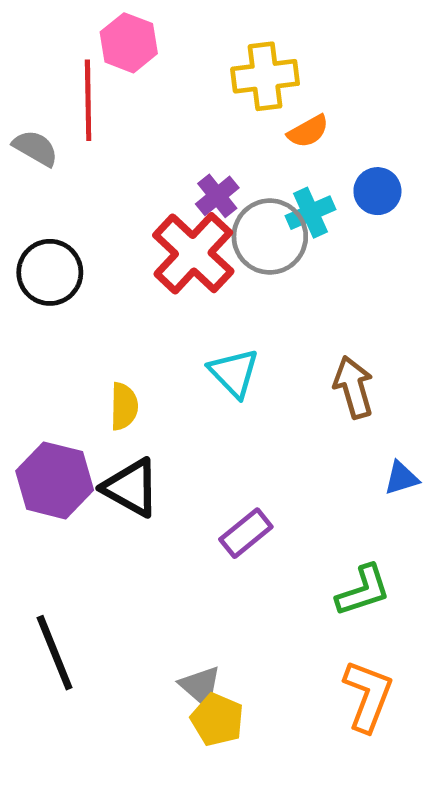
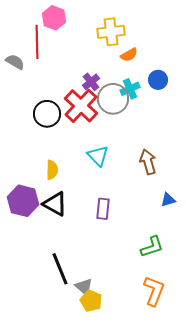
black circle: (50, 272) -> (47, 114), moved
purple rectangle: (246, 533) -> (103, 209), moved, turned -45
black line: (55, 653) -> (60, 269), moved

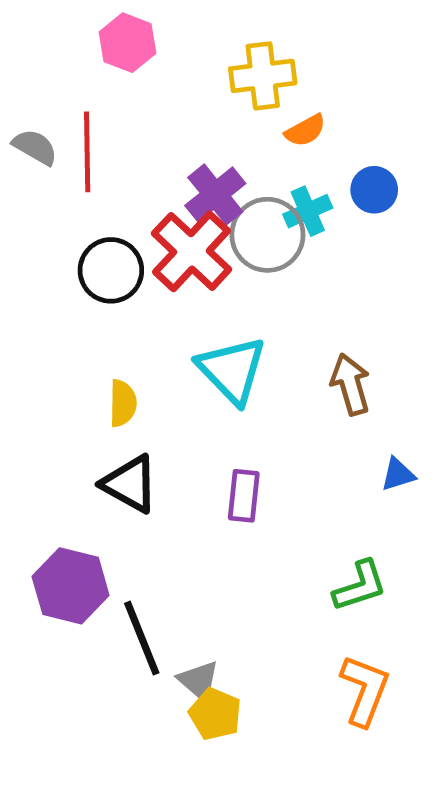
red line: (37, 42) -> (87, 152), moved
purple cross: (91, 82) -> (215, 195), size x1.4
cyan triangle: (98, 156) -> (232, 370), size x1.4
purple hexagon: (23, 201) -> (71, 586), moved

